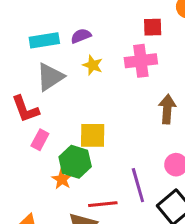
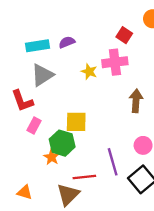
red square: (153, 27) -> (124, 35), turned 35
yellow star: (93, 65) -> (89, 72), moved

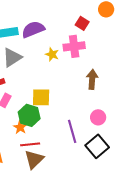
purple semicircle: (67, 42) -> (33, 29), size x1.6
red line: (84, 177) -> (30, 144), moved

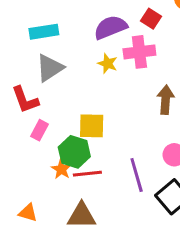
purple semicircle: (33, 29) -> (111, 27), moved
red line: (30, 144) -> (87, 174), moved
brown triangle: (34, 159) -> (82, 216), turned 45

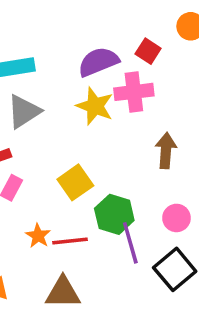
yellow star: (108, 64) -> (95, 106), size x1.5
yellow square: (92, 126) -> (75, 182), turned -36
green hexagon: (74, 152) -> (114, 214), moved

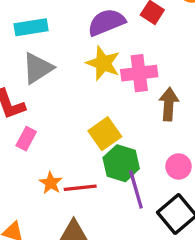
pink cross: (134, 92) -> (139, 73), moved
yellow square: (75, 182) -> (105, 134), moved

